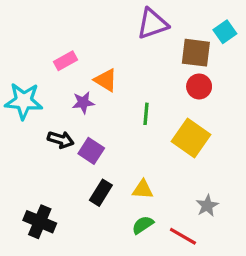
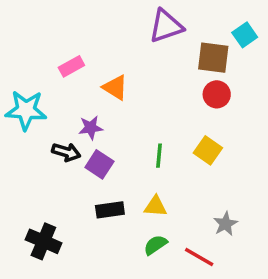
purple star: (83, 103) -> (91, 128), moved
green line: (146, 114) -> (159, 156), moved
yellow square: (191, 138) -> (208, 150), size x0.7
black rectangle: (101, 193) -> (110, 210), turned 50

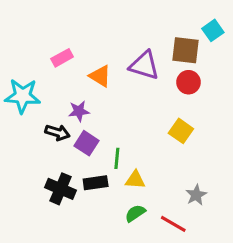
purple triangle: (166, 26) -> (144, 65), moved, turned 36
green line: (159, 156) -> (117, 158), moved
black cross: (43, 241) -> (61, 189), moved

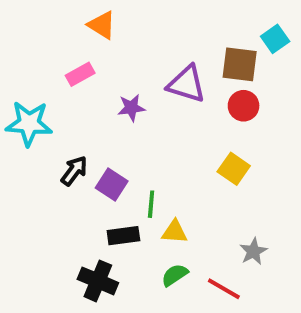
orange triangle: (100, 76) -> (102, 25), moved
purple star: (79, 111) -> (131, 108), moved
black arrow: (57, 132) -> (74, 171), turned -70
black cross: (61, 189) -> (98, 281), moved

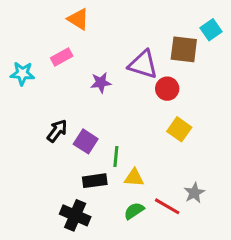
red circle: (244, 106) -> (167, 89), moved
cyan star: (29, 123) -> (22, 74), moved, size x0.7
red line: (224, 289) -> (167, 206), moved

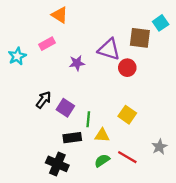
cyan star: (22, 74) -> (17, 56), turned -30
yellow square: (179, 129) -> (127, 115), moved
gray star: (194, 193) -> (159, 147), moved

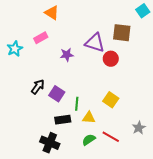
cyan square: (161, 23) -> (143, 11), moved

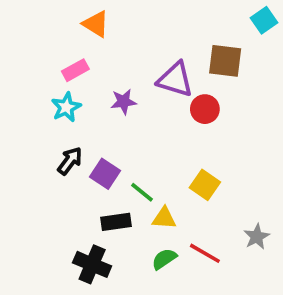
cyan star: (15, 49) -> (66, 107), moved
green line: (77, 104) -> (142, 192), turned -56

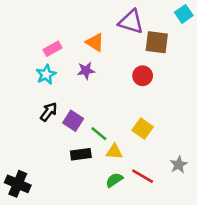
orange triangle: (96, 24) -> (95, 42), moved
purple triangle: (175, 79) -> (131, 22), moved
black cross: (92, 264) -> (18, 184), moved

